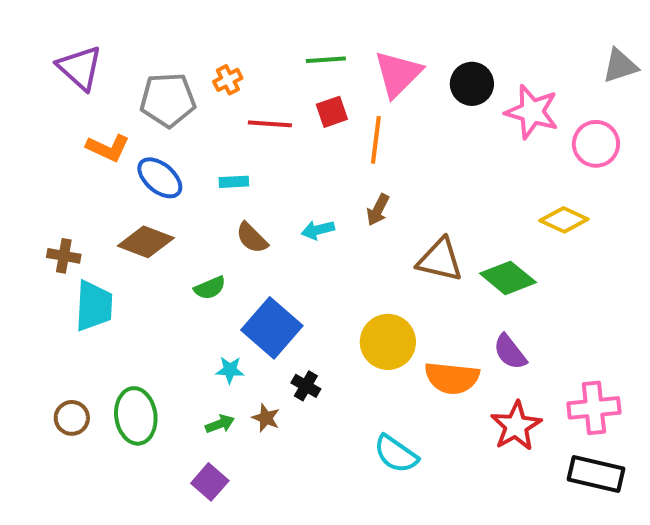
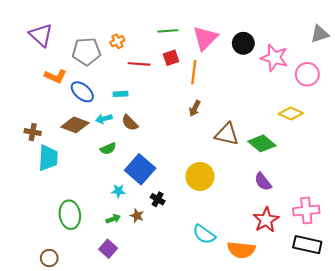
cyan arrow: (318, 230) -> (104, 119), moved
orange semicircle: (452, 378) -> (241, 250), moved
brown circle: (72, 418) -> (49, 258), moved

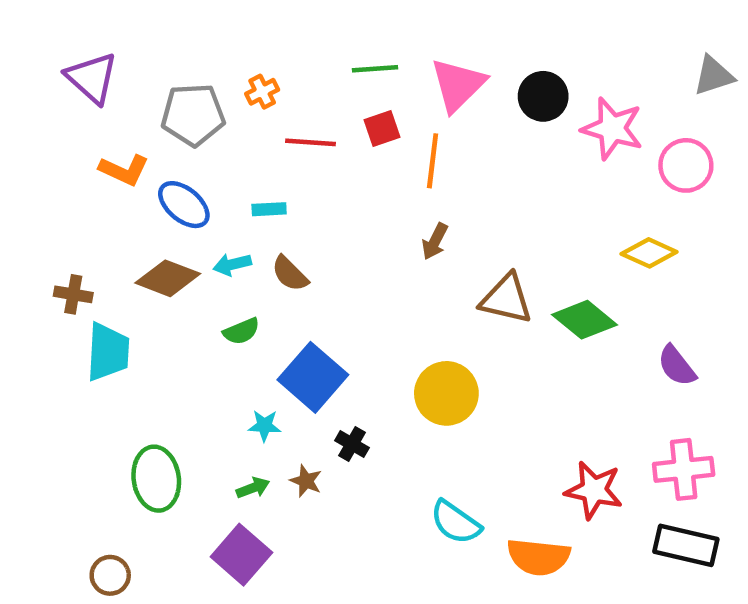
purple semicircle: (263, 182) -> (677, 366), moved
red star: (266, 220) -> (594, 490), turned -30
purple square: (108, 249) -> (241, 555), size x1.4

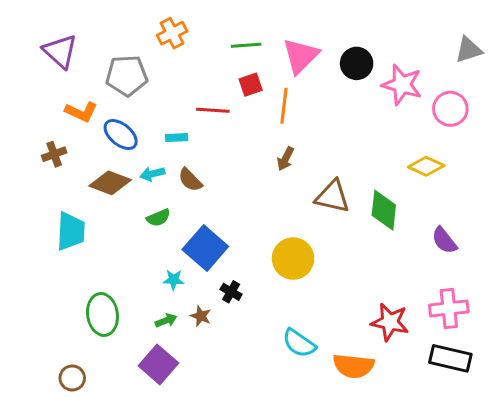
orange cross: (262, 92) -> (172, 33), moved, size x1.4
red line: (311, 142) -> (213, 110), moved
brown cross: (73, 294) -> (54, 154), moved, turned -30
green diamond: (585, 320) -> (384, 210), turned 57

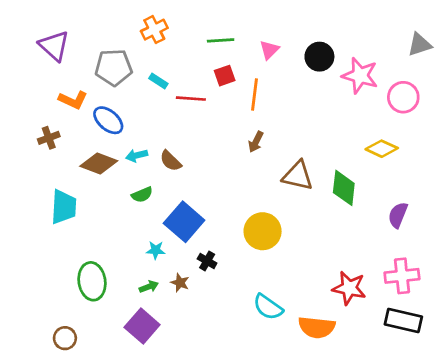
pink triangle: (301, 56) -> (269, 50), size x0.6
cyan rectangle: (177, 138) -> (158, 81), moved, turned 36
purple semicircle: (444, 240) -> (398, 215), turned 60

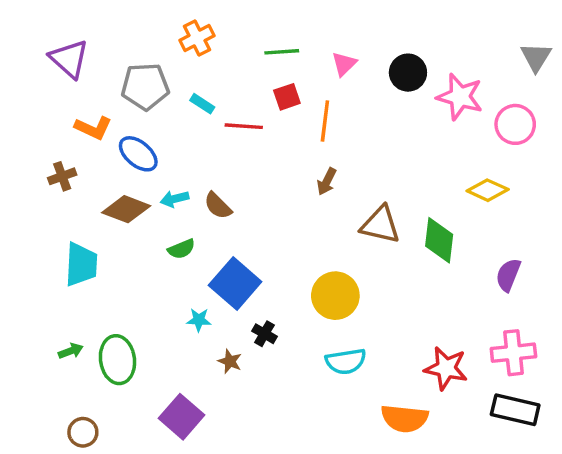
gray triangle: (420, 44) -> (536, 57), turned -40
green arrow: (149, 287) -> (71, 351), moved
cyan semicircle: (268, 307) -> (346, 361), moved, turned -44

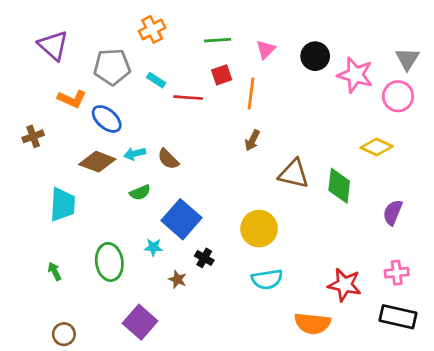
gray triangle: (536, 57) -> (407, 59), moved
brown cross: (62, 176) -> (33, 136), moved
green arrow: (71, 351) -> (55, 271), turned -96
pink cross: (513, 353) -> (397, 273), size x0.7
green ellipse: (117, 360) -> (109, 262), moved

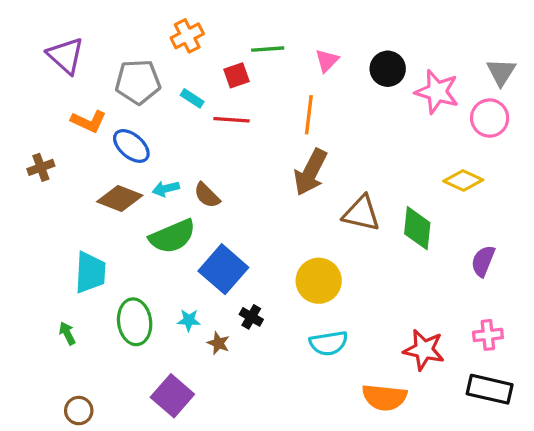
red square: (222, 75) -> (236, 75), moved
brown arrow: (252, 140) -> (310, 172), size x1.8
green semicircle: (140, 192) -> (172, 236), size x1.8
cyan trapezoid: (63, 204) -> (90, 273), moved
cyan star: (153, 247) -> (189, 320), moved

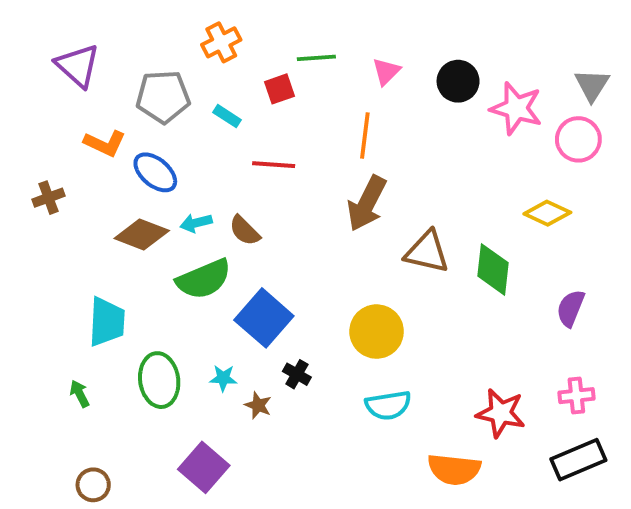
red line: (232, 120) -> (274, 165), moved
black rectangle: (490, 389) -> (578, 460), turned -36

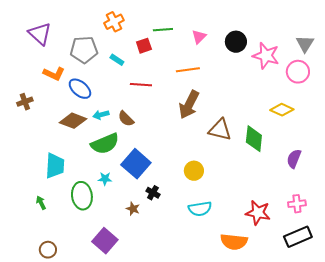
orange line: (365, 136) -> (188, 70), turned 75
yellow circle: (377, 332) -> (194, 171), size x0.7
cyan star: (223, 378) -> (105, 179), moved

